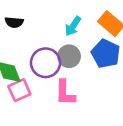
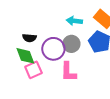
black semicircle: (14, 22) -> (29, 38), moved
cyan arrow: (73, 26) -> (74, 21), turned 63

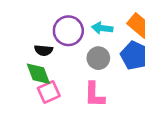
purple circle: (53, 49) -> (68, 31), moved

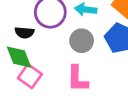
pink square: (49, 92) -> (30, 76), turned -30

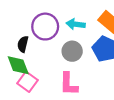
black semicircle: (24, 33) -> (23, 44), turned 98

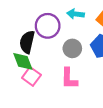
cyan arrow: (76, 24) -> (76, 14), moved
black semicircle: (23, 44) -> (27, 42), size x1.5

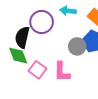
gray circle: (72, 48) -> (77, 46), moved
pink square: (31, 76) -> (38, 70), moved

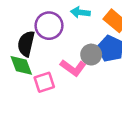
pink square: (38, 70) -> (44, 82), turned 36
pink L-shape: (62, 72) -> (73, 68), moved, turned -55

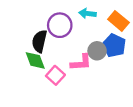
pink L-shape: (73, 68) -> (81, 63), turned -40
pink square: (44, 82) -> (55, 75), turned -30

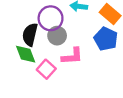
gray circle: (97, 51) -> (57, 36), moved

